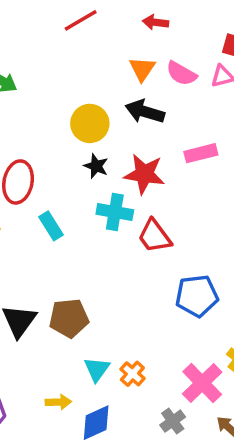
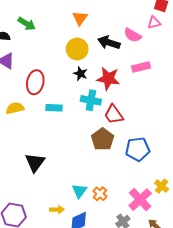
orange triangle: (142, 69) -> (80, 18), moved
pink semicircle: (181, 73) -> (133, 35), moved
cyan rectangle: (51, 226) -> (54, 108), turned -56
brown pentagon: (69, 318) -> (103, 139), moved, turned -30

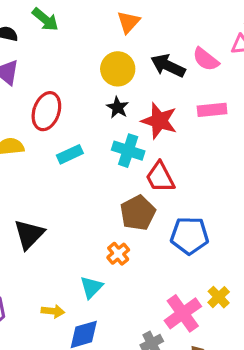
cyan rectangle: (54, 108) -> (70, 154), turned -35
orange cross: (100, 194) -> (118, 254), moved

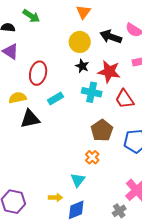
red trapezoid: (160, 177) -> (125, 99), moved
black triangle: (29, 234) -> (30, 119), moved, turned 40

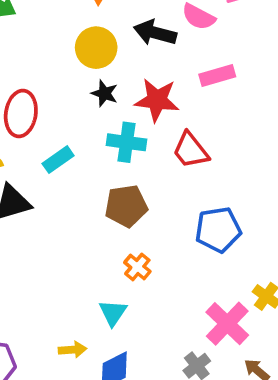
brown pentagon: (102, 130) -> (126, 206), moved, turned 30

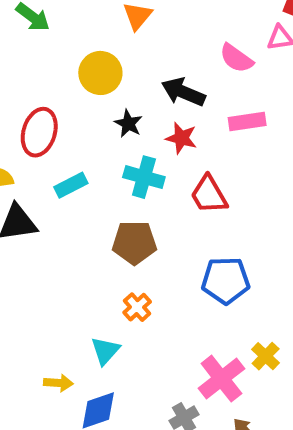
black arrow: (155, 33) -> (183, 92), moved
yellow circle: (96, 48) -> (100, 73), moved
red star: (157, 100) -> (181, 138), size x0.7

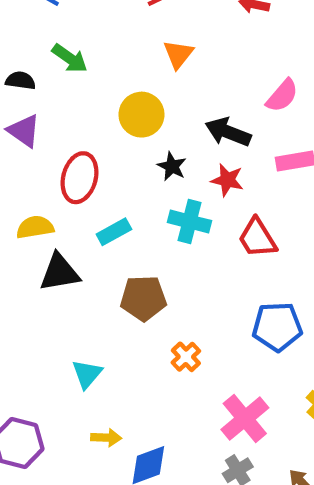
pink semicircle: (236, 58) -> (282, 96), turned -84
brown pentagon: (134, 243) -> (143, 298), moved
cyan triangle: (105, 351) -> (87, 374), moved
pink cross: (221, 379) -> (245, 419), moved

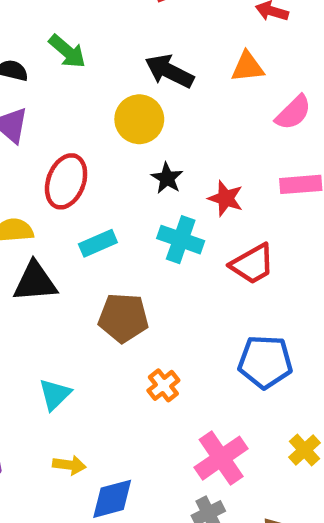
orange triangle: (178, 54) -> (248, 67), moved, turned 40
black arrow: (228, 132) -> (169, 71), moved
red trapezoid: (257, 238) -> (252, 264), turned -93

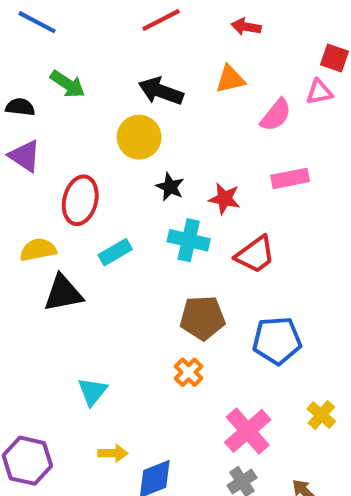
brown pentagon: (123, 318) -> (202, 318), moved

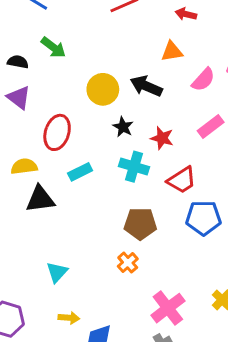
black arrow: (161, 91) -> (146, 86), moved
pink rectangle: (290, 178) -> (211, 126), turned -30
blue pentagon: (277, 341) -> (203, 218), moved

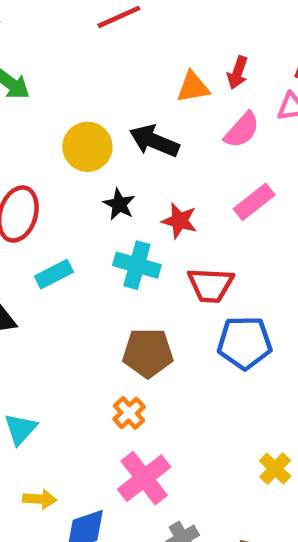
red arrow: (186, 14) -> (238, 73), moved, turned -84
red trapezoid: (182, 180) -> (211, 285), turned 36
pink cross: (168, 308) -> (144, 478), moved

